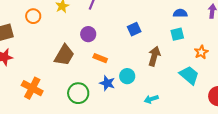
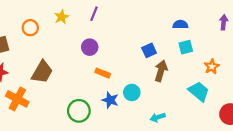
blue semicircle: (180, 13) -> (180, 24), moved
blue square: (134, 29) -> (149, 50), moved
brown trapezoid: (64, 55) -> (42, 72), moved
orange cross: (32, 88) -> (17, 99), moved

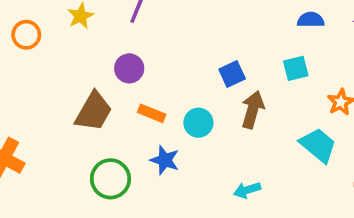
blue semicircle: (180, 24) -> (311, 20), moved
brown trapezoid: (42, 72) -> (94, 111), moved
cyan circle: (132, 92) -> (198, 123), moved

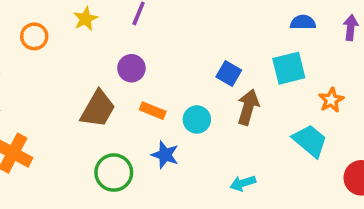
cyan square: (296, 68) -> (289, 68), size x1.4
blue square: (232, 74) -> (229, 74), turned -35

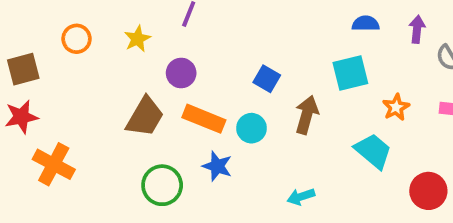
yellow star: (85, 19) -> (137, 39), moved
blue square: (229, 74) -> (267, 79), moved
orange rectangle: (153, 111) -> (204, 119), size x1.5

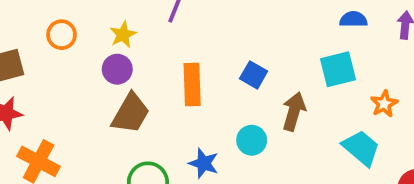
purple circle: (181, 73) -> (117, 69), moved
orange rectangle: (204, 119) -> (192, 85), moved, turned 66
cyan circle: (251, 128) -> (252, 140), moved

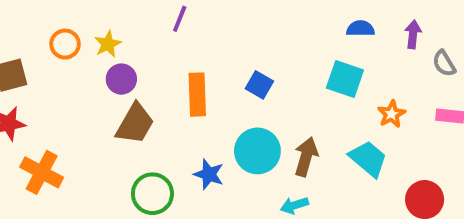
yellow star: (123, 35) -> (108, 44), moved
cyan square: (338, 69) -> (345, 79), turned 33
brown arrow: (294, 111) -> (306, 157), moved
cyan circle: (252, 140) -> (257, 151), size x1.5

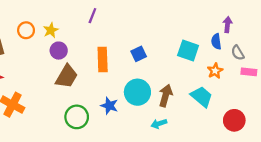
blue semicircle: (360, 28) -> (216, 42), moved, turned -98
gray semicircle: (444, 63) -> (238, 53), moved
blue square: (259, 85) -> (139, 54), turned 35

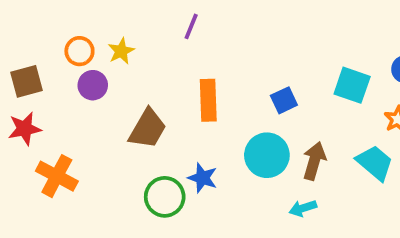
purple circle: (59, 51) -> (93, 85), moved
blue square: (139, 54) -> (284, 100), moved
blue star: (109, 106) -> (203, 178), moved

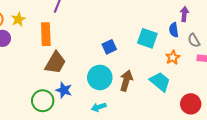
orange rectangle: (208, 100) -> (46, 34), moved
brown trapezoid: (148, 129) -> (55, 63), moved
cyan arrow: (303, 208) -> (99, 107), moved

